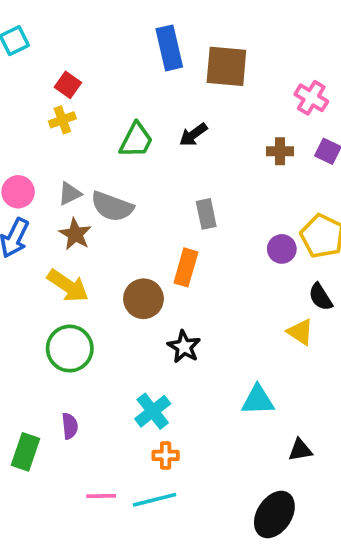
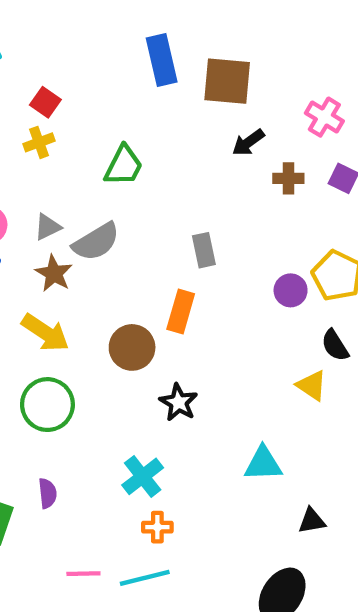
black arrow: (193, 135) -> (248, 142), moved
gray semicircle: (112, 207) -> (96, 242), turned -51

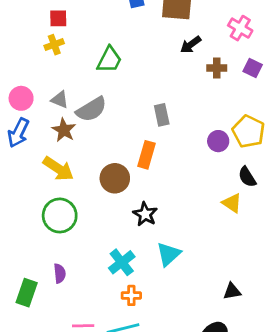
red square: (45, 102) -> (58, 18), turned -36
gray triangle: (47, 227) -> (60, 100), turned 48
cyan triangle: (263, 464) -> (169, 254), moved, turned -40

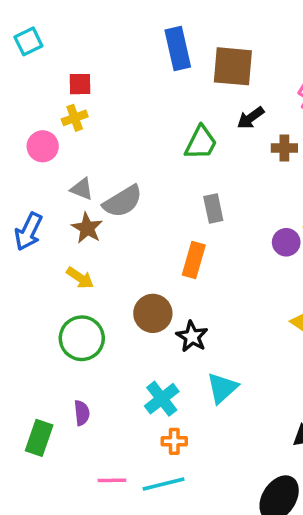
green trapezoid: (109, 60) -> (201, 143), moved
pink circle: (21, 98) -> (43, 146), moved
yellow arrow: (58, 169) -> (80, 278), size x0.7
brown circle: (115, 178) -> (153, 313), moved

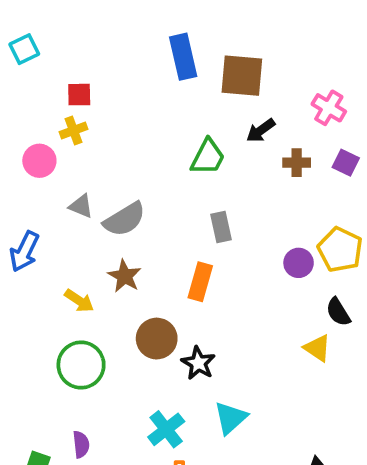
brown star: (87, 228) -> (125, 276), moved

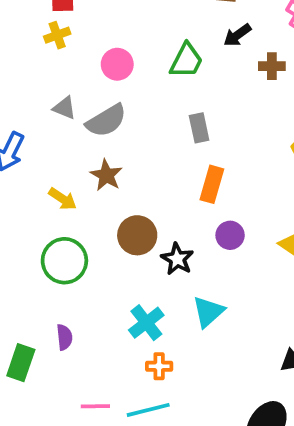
pink circle: (39, 161) -> (117, 64), moved
purple circle: (299, 263) -> (230, 235), moved
orange rectangle: (200, 282) -> (212, 184), moved

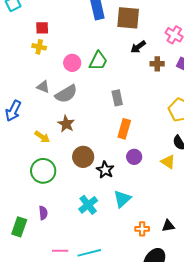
yellow cross: (57, 35) -> (39, 47), turned 32
green trapezoid: (186, 61) -> (98, 61), moved
orange cross: (159, 366) -> (142, 229), moved

